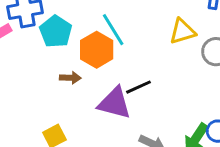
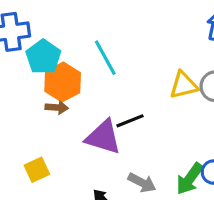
yellow triangle: (182, 31) -> (184, 85), moved
orange hexagon: (97, 50) -> (63, 82), moved

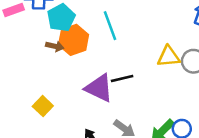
brown arrow: (57, 108) -> (55, 46), moved
yellow square: (37, 170) -> (43, 106), turned -30

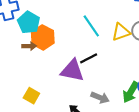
cyan line: (110, 26) -> (91, 26), moved

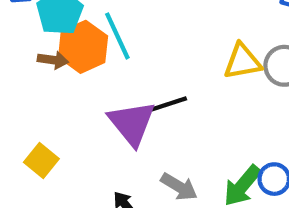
cyan line: (91, 26) -> (117, 36), moved
purple triangle: (72, 70) -> (132, 123), turned 30

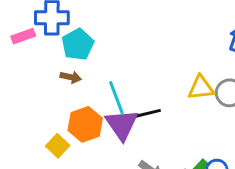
cyan line: (117, 36) -> (116, 98), moved
orange hexagon: (83, 47) -> (85, 124), moved

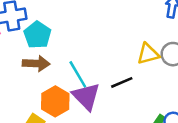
brown arrow: (71, 77) -> (36, 64), size x1.5
black line: (148, 113) -> (122, 82), moved

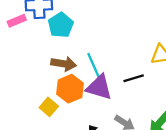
brown arrow: (36, 64) -> (64, 64), moved
purple triangle: (86, 96) -> (99, 87), turned -36

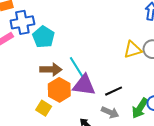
black line: (134, 78) -> (114, 91), moved

